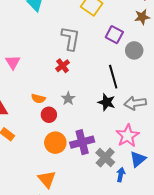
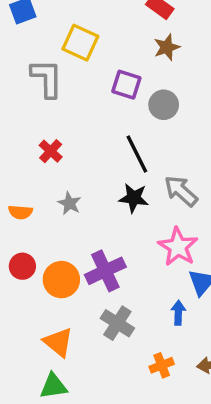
gray L-shape: (70, 38) -> (47, 78), moved
gray arrow: (135, 103) -> (181, 191), turned 60
red circle: (49, 115) -> (22, 266), moved
gray cross: (105, 158) -> (117, 323), moved

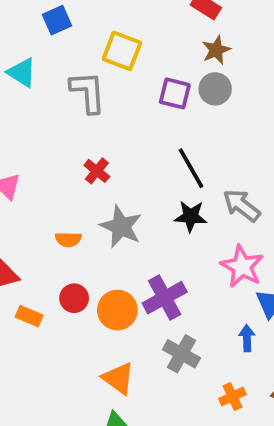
gray circle: (164, 105) -> (215, 89), moved
gray star: (69, 203) -> (121, 227), size x1.6

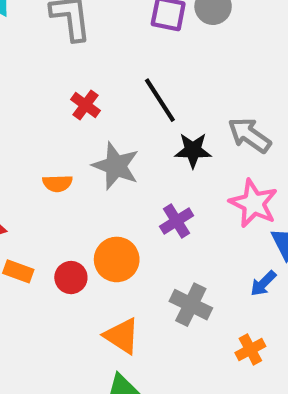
black line: (191, 168) -> (160, 100), moved
red circle: (74, 298) -> (71, 278), moved
purple cross: (165, 298) -> (177, 221), moved, size x0.7
blue arrow: (247, 338) -> (263, 283), turned -130

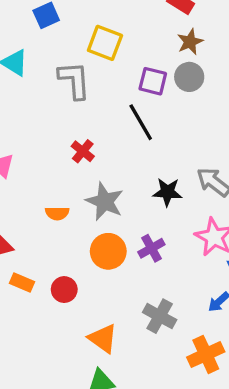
black line: (160, 100) -> (141, 122), moved
orange circle: (117, 259) -> (108, 251), moved
orange cross: (250, 349) -> (206, 354), size x1.5

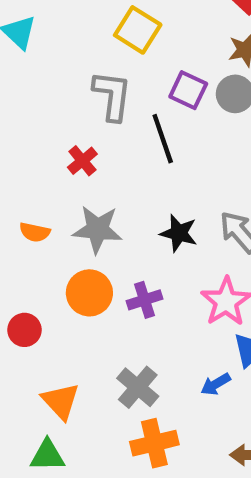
gray L-shape: (74, 80) -> (112, 96), moved
gray star: (105, 201) -> (97, 229), turned -30
orange cross: (206, 354) -> (154, 443), moved

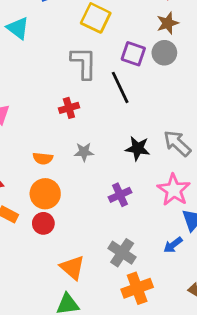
red cross: (82, 161) -> (69, 108), turned 30
gray star: (97, 229) -> (84, 152), size x0.6
orange circle: (89, 293) -> (45, 194), moved

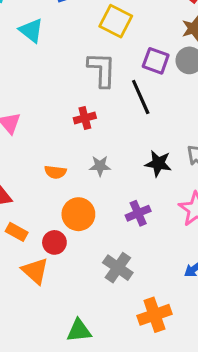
orange circle: (45, 194) -> (78, 214), moved
gray cross: (122, 253) -> (118, 268), moved
orange triangle: (72, 268) -> (35, 271), moved

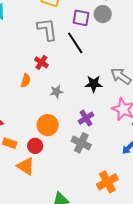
red cross: (85, 118) -> (41, 62), turned -32
orange semicircle: (55, 172) -> (26, 81), moved, turned -72
gray cross: (118, 268) -> (81, 143), moved

